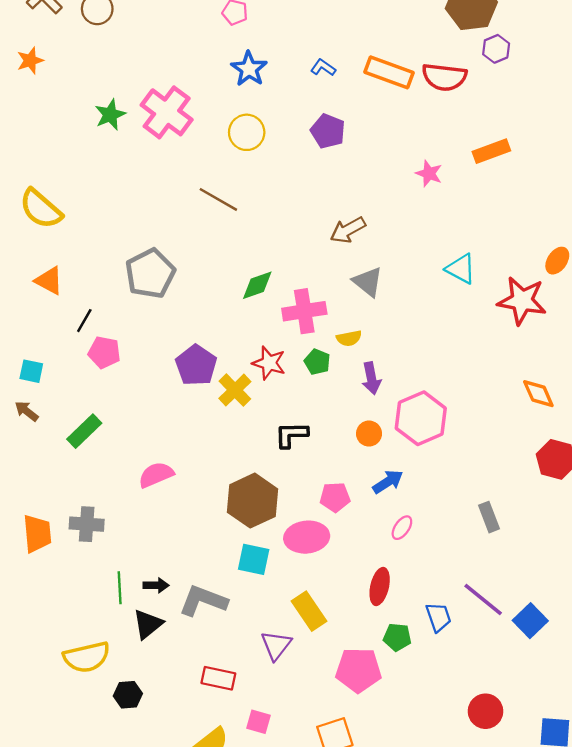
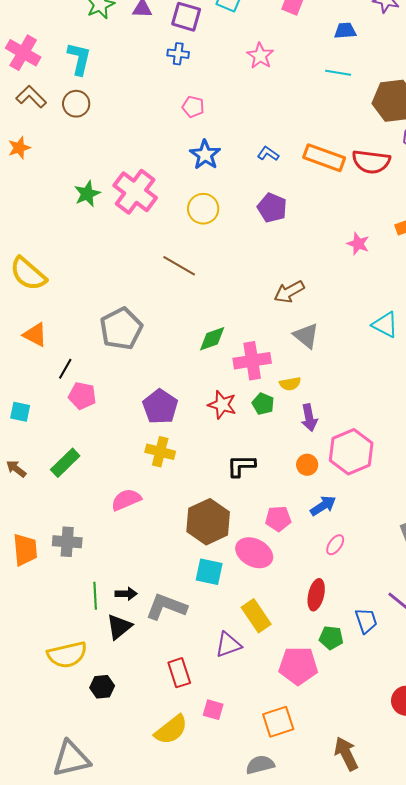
yellow cross: (235, 390) -> (160, 452), moved, turned -32
brown arrow: (27, 411) -> (16, 469), moved
pink ellipse: (307, 537) -> (254, 553), turned 33
purple triangle: (276, 645) -> (228, 645), turned 32
red rectangle: (218, 678) -> (179, 673), turned 60

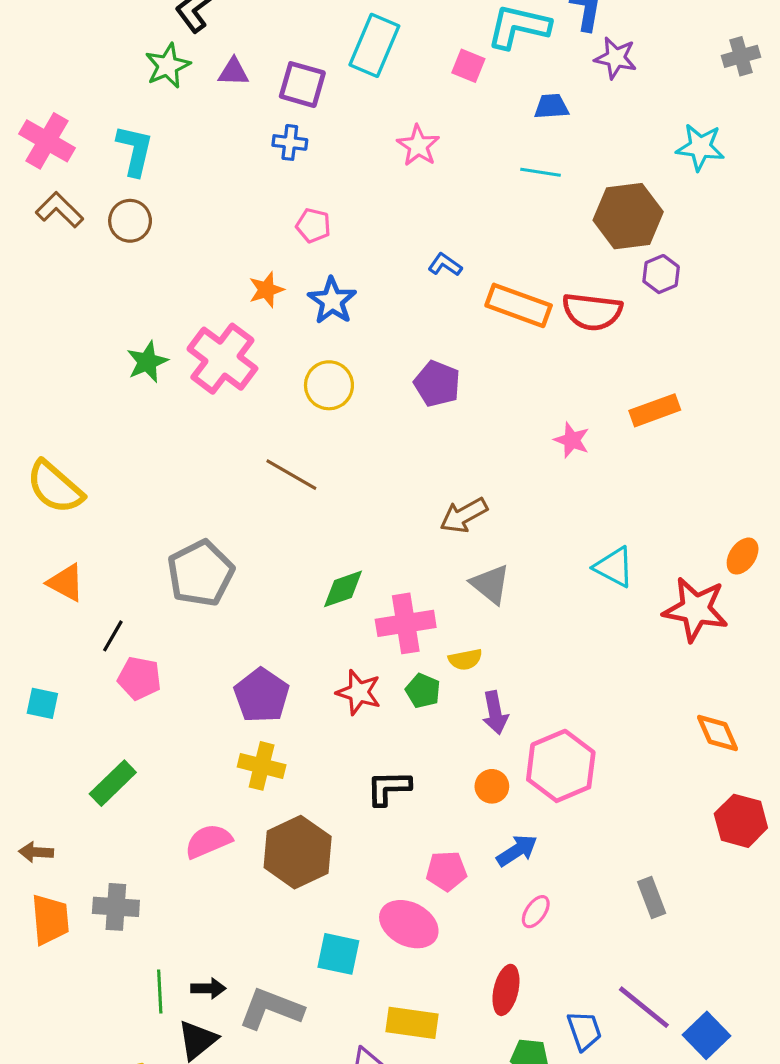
orange star: (19, 148) -> (266, 290), moved
blue L-shape: (268, 154) -> (445, 265), moved
brown arrow: (16, 469) -> (36, 852), moved, turned -35
brown hexagon: (208, 522) -> (298, 852), moved
yellow rectangle: (256, 616) -> (412, 1023), turned -48

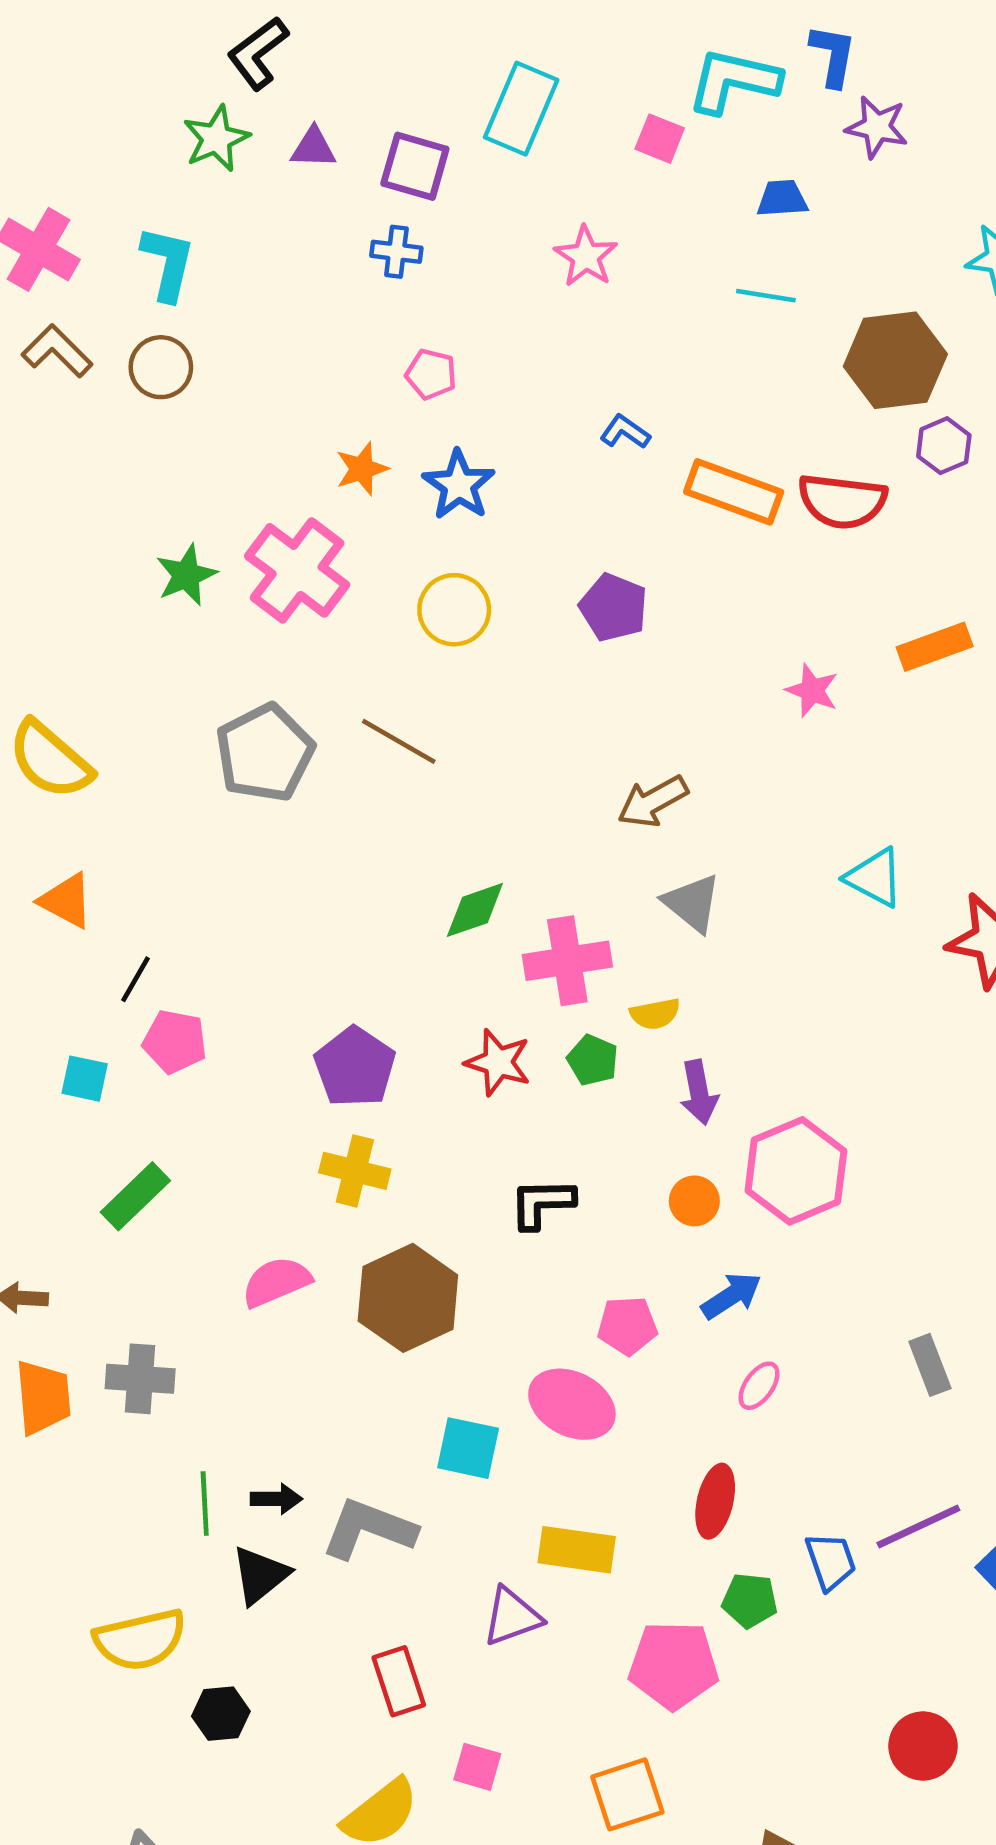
gray pentagon: (201, 573) -> (265, 753), moved
cyan square: (42, 703) -> (85, 1079), moved
purple line: (644, 1007) -> (918, 1527), turned -64

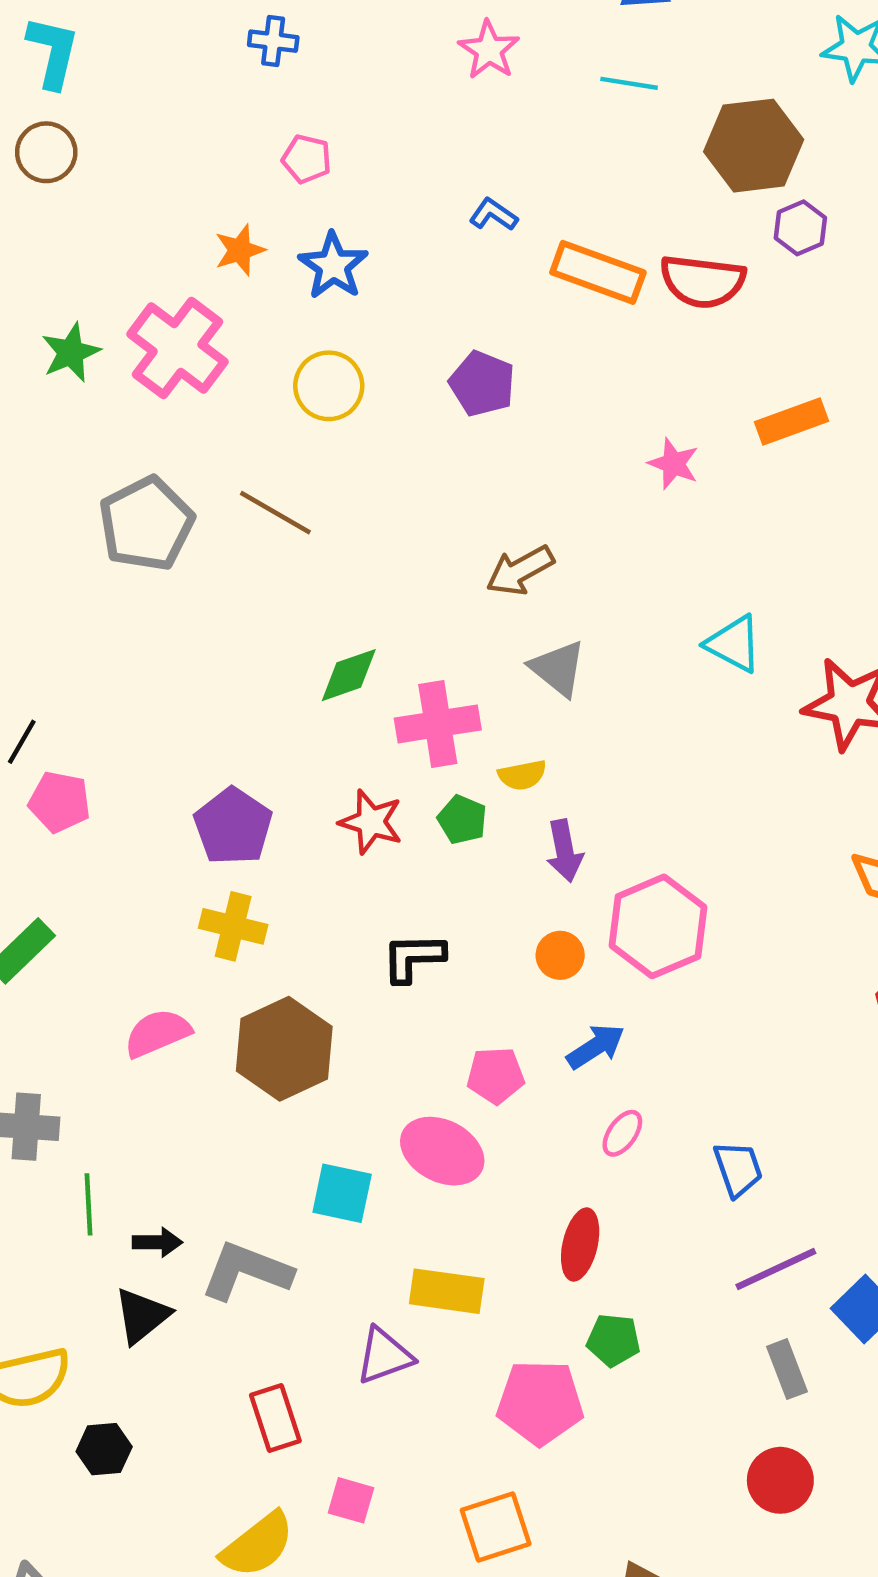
pink star: (586, 256) -> (489, 50), moved
gray rectangle: (930, 1365) -> (787, 1369), moved
green line: (205, 1503) -> (89, 1204), moved
blue trapezoid: (831, 1561) -> (738, 1169), moved

